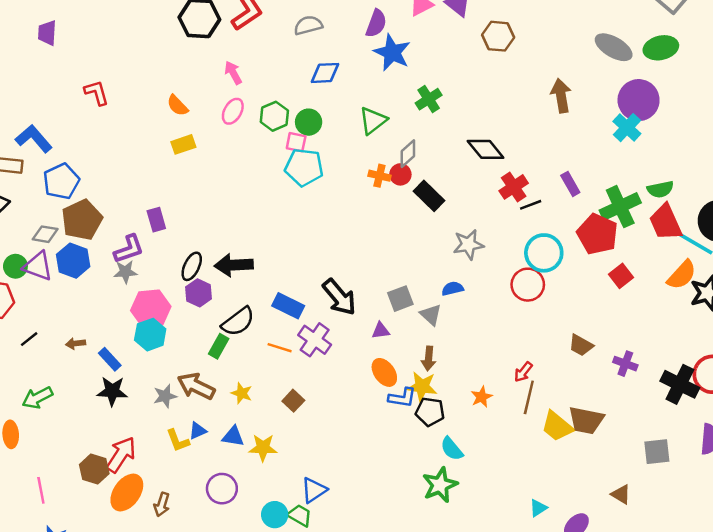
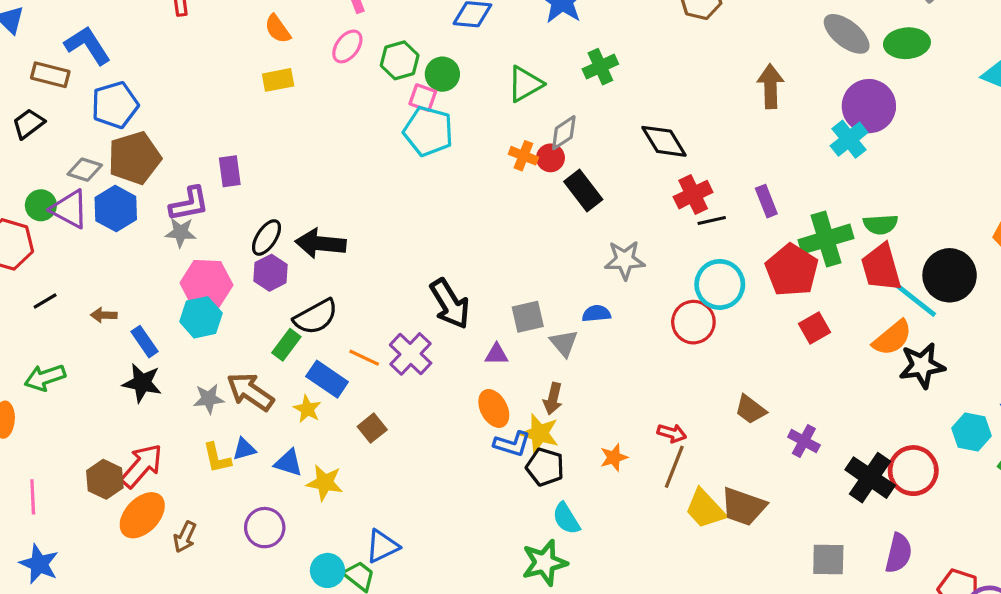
blue rectangle: (288, 306) -> (327, 379), moved
red arrow: (523, 372) -> (672, 433), turned -120

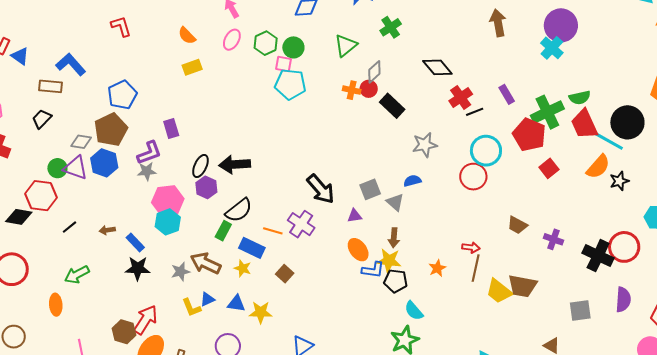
blue pentagon: (115, 105) -> (122, 95), moved
black star: (922, 366) -> (619, 181), size x0.7

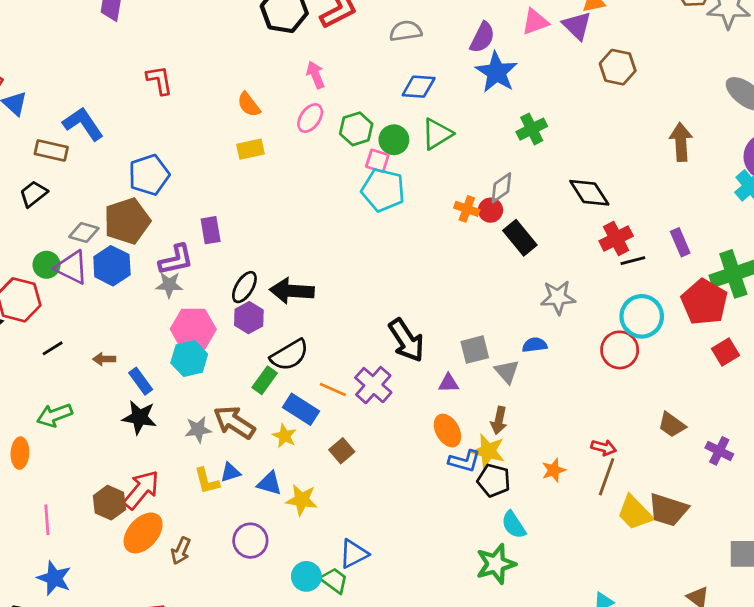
green triangle: (346, 45) -> (437, 134), moved

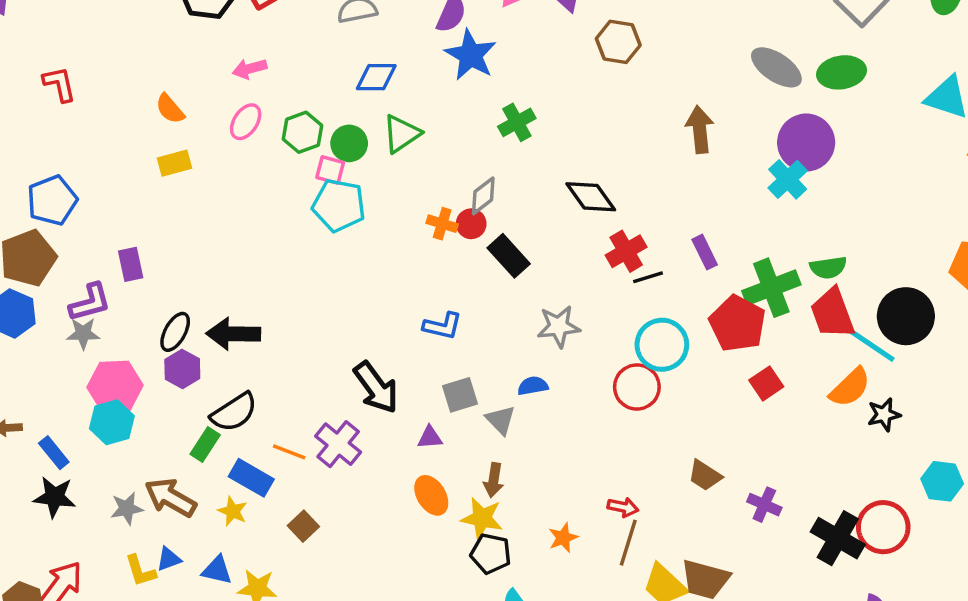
pink arrow: (315, 75) -> (250, 69), turned -80
blue L-shape: (464, 461) -> (443, 326), moved

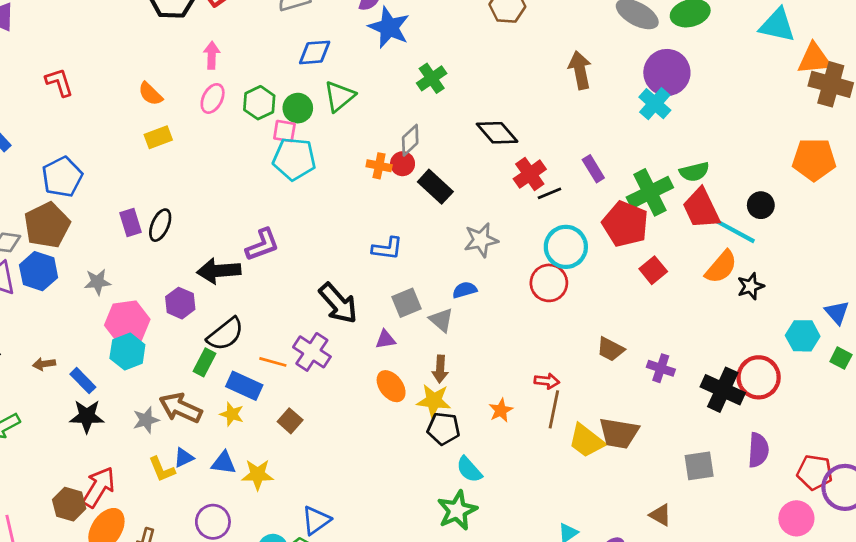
pink arrow: (250, 69) -> (212, 55), turned 112
purple L-shape: (90, 302) -> (262, 245), moved
black circle: (906, 316) -> (761, 205), size x0.6
black ellipse: (175, 332) -> (160, 225), moved

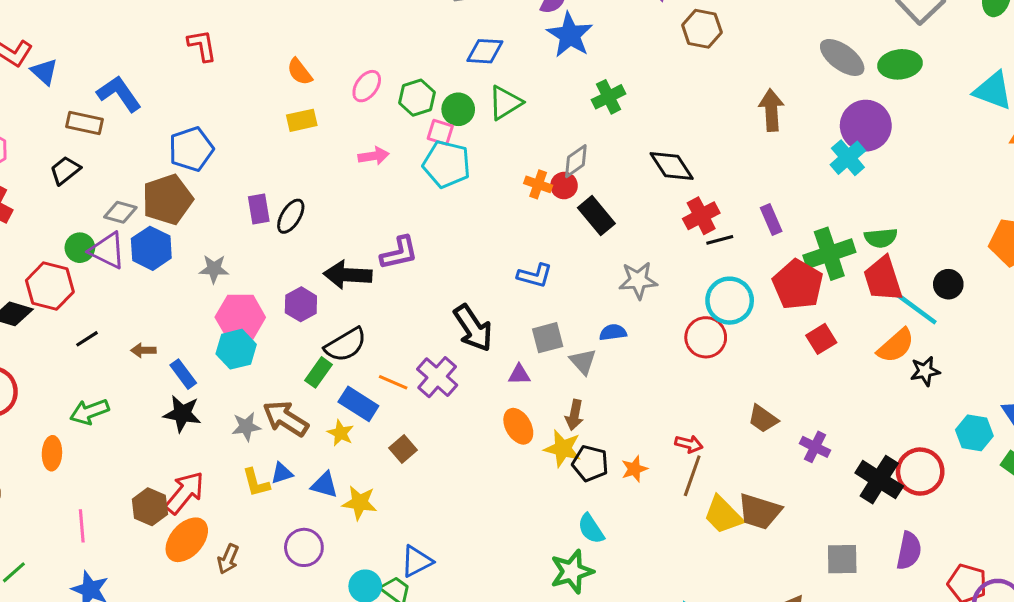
pink arrow: (212, 55) -> (374, 156), moved, turned 72
black pentagon: (444, 429) -> (590, 463), moved

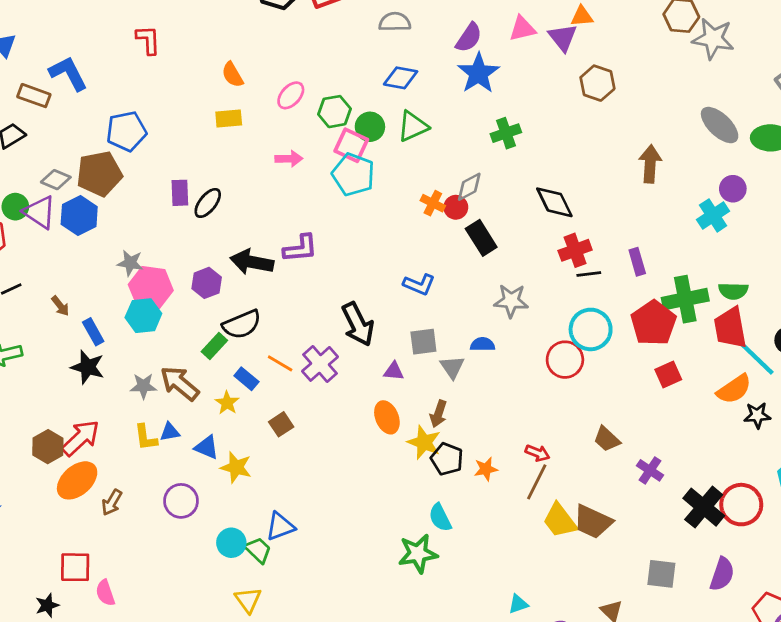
purple circle: (866, 126) -> (733, 189), size x0.6
pink square: (440, 132) -> (351, 145), size x1.4
gray star: (214, 269) -> (130, 263), moved
brown arrow: (143, 350) -> (60, 306), turned -135
blue rectangle: (358, 404) -> (246, 379), size x0.7

